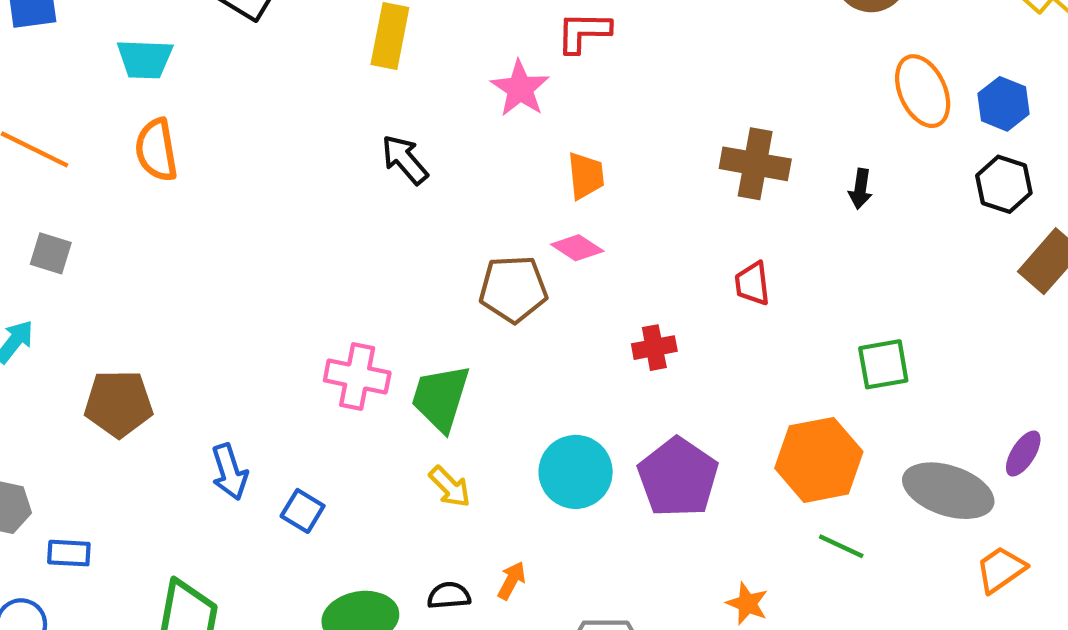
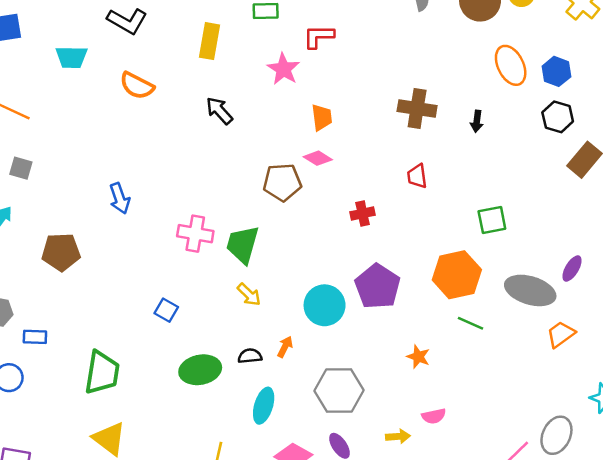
orange semicircle: (156, 150) -> (137, 86), moved, turned -52
blue arrow: (230, 472) -> (120, 198), moved
cyan circle: (576, 472) -> (325, 305), moved

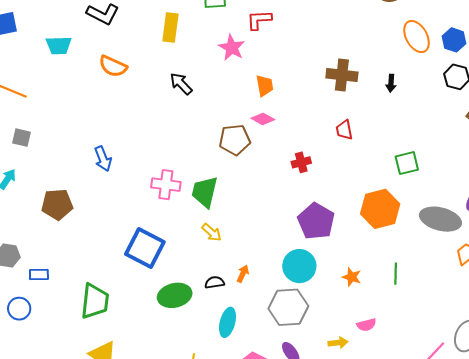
cyan circle: (325, 305) -> (299, 266), moved
blue square: (166, 310) -> (145, 248), size x2.0
green line: (471, 323) -> (396, 274), moved, turned 70

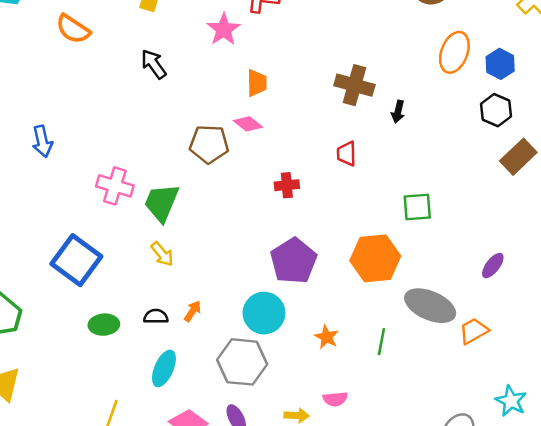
orange ellipse: (417, 37) -> (454, 52), turned 40
black arrow: (391, 83) -> (398, 112), moved
gray ellipse: (440, 219) -> (430, 306), moved
green ellipse: (175, 295) -> (104, 325), size x0.7

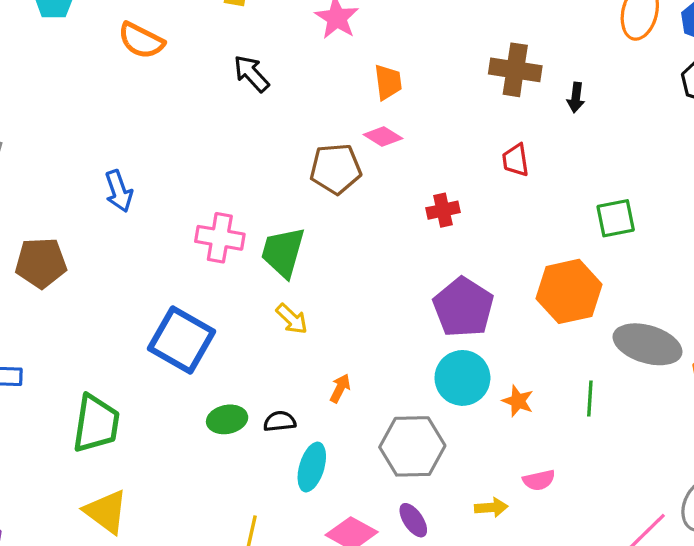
cyan circle: (264, 313) -> (462, 378), moved
black semicircle: (156, 316) -> (280, 421), moved

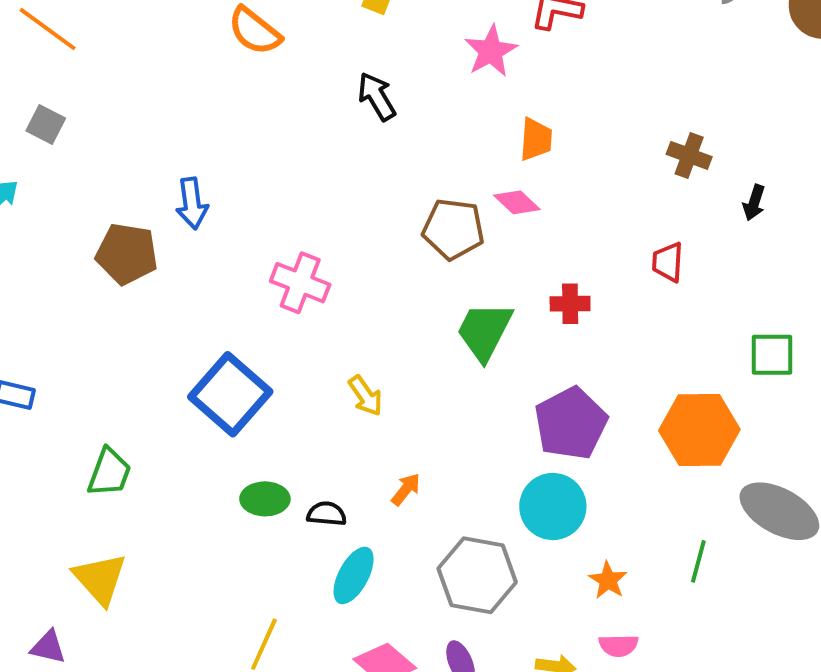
brown cross: (515, 70) -> (689, 155), size x0.7
green trapezoid: (283, 252) -> (484, 331), moved
brown pentagon: (41, 263) -> (127, 254), moved
orange star: (518, 401) -> (608, 580), moved
green trapezoid: (96, 424) -> (109, 472), size x0.7

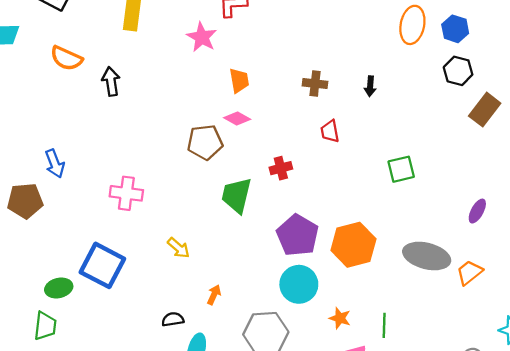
black arrow: (377, 96) -> (111, 81), moved, turned 36
brown cross: (689, 155) -> (315, 84), moved
orange hexagon: (699, 430) -> (353, 245), moved
green ellipse: (265, 499) -> (59, 288), moved
green line: (698, 561) -> (384, 325), moved

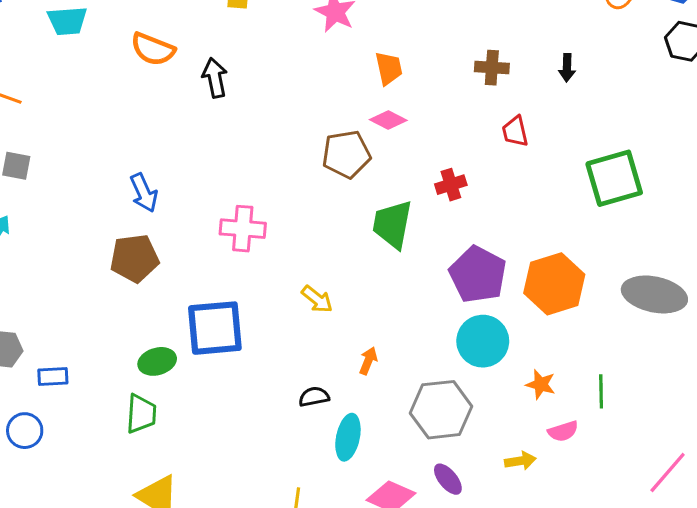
green square: (401, 169) -> (614, 178), size x1.5
brown pentagon: (25, 201) -> (134, 258), moved
blue square: (102, 265) -> (215, 328), turned -30

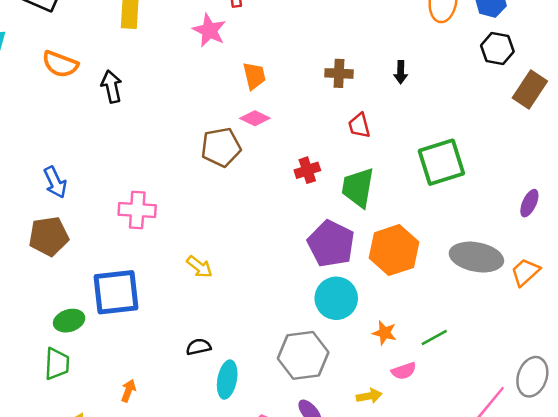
green trapezoid: (392, 224) -> (358, 188), moved
orange arrow: (368, 361) -> (128, 391), moved
green line: (601, 391) -> (434, 338), turned 64

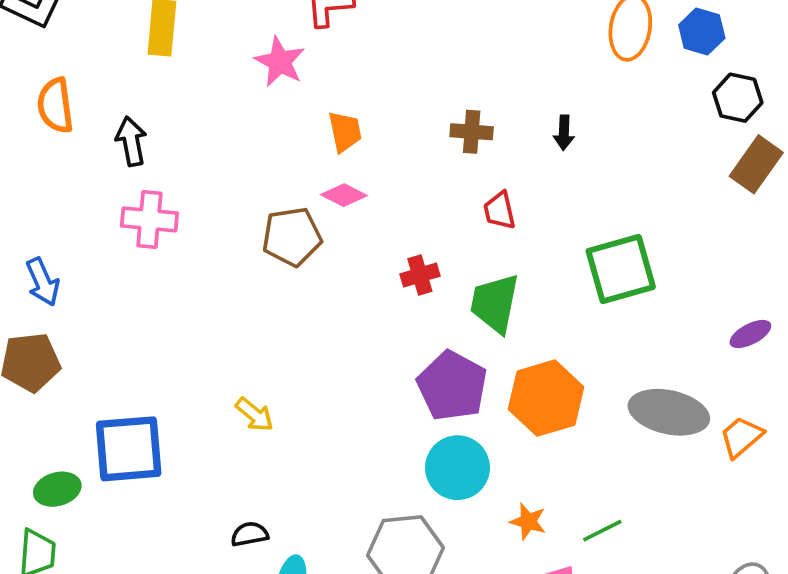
black hexagon: (497, 48) -> (738, 98), moved
orange semicircle: (60, 64) -> (55, 105), turned 60
purple ellipse: (529, 203) -> (750, 334), turned 36
pink cross: (137, 210) -> (149, 219), moved

